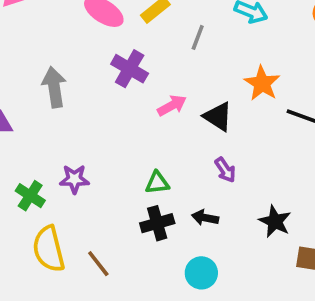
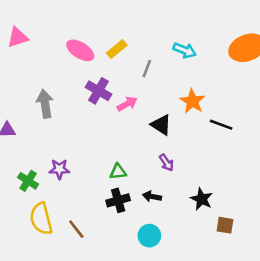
pink arrow: (172, 105) -> (127, 104), moved

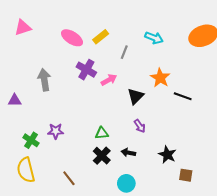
black triangle: (161, 125) -> (136, 96), turned 42
black cross: (118, 200) -> (102, 156), turned -30
yellow semicircle: (41, 219) -> (26, 170), moved

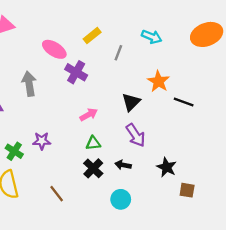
pink ellipse: (72, 38) -> (54, 49), moved
pink arrow: (109, 80) -> (89, 115), moved
purple arrow: (140, 126) -> (136, 135), size x1.5

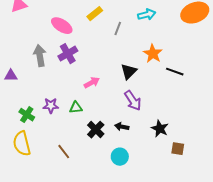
cyan arrow: (152, 37) -> (147, 15), turned -36
purple cross: (76, 72) -> (68, 54), moved, turned 30
green triangle: (93, 143) -> (76, 108), moved

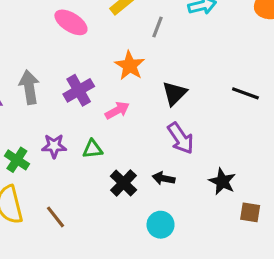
purple cross: (68, 54) -> (79, 90), moved
orange star: (153, 54) -> (130, 66), moved
gray arrow: (40, 56) -> (29, 87), moved
brown line: (64, 152) -> (56, 217), moved

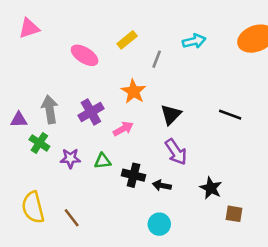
green cross: (17, 160) -> (39, 143), moved
black cross: (123, 183) -> (133, 175), moved, turned -30

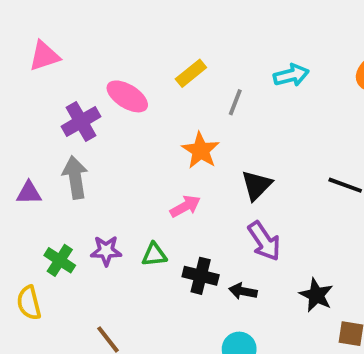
purple cross: (91, 112) -> (81, 121), moved
green cross: (39, 143) -> (60, 260), moved
yellow semicircle: (33, 207) -> (29, 303), moved, size x0.7

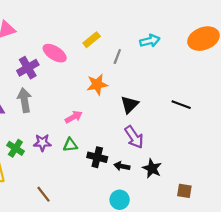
orange star: (201, 150) -> (97, 84), turned 30
pink arrow: (185, 206) -> (74, 117), moved
black star: (316, 295) -> (152, 168), moved

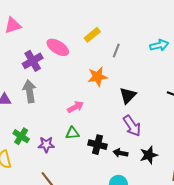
cyan arrow: (150, 41) -> (159, 45), moved
purple star: (42, 143) -> (46, 145), moved
black star: (152, 168) -> (149, 155), turned 30

